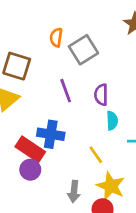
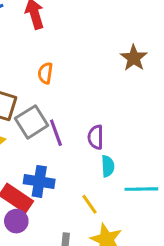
gray square: (83, 50) -> (32, 122), moved

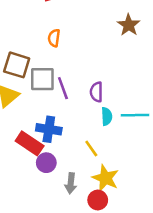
gray square: (32, 122) -> (42, 79), turned 32
cyan line: (141, 189) -> (135, 115), moved
purple circle: (16, 221) -> (46, 163), moved

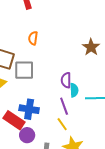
brown star: (129, 25) -> (91, 47), moved
purple line: (63, 88) -> (64, 106), moved
cyan semicircle: (107, 116) -> (74, 90), moved

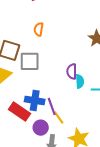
purple line: (64, 106) -> (52, 107), moved
yellow line: (62, 124) -> (59, 118), moved
purple circle: (27, 135) -> (41, 128), moved

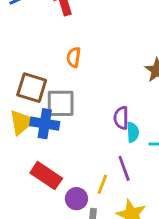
blue cross: (35, 100) -> (45, 124), moved
purple line: (52, 107) -> (124, 168), moved
yellow line: (59, 118) -> (102, 184), turned 56

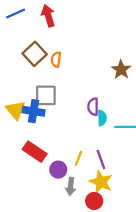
brown square: (32, 88) -> (35, 54), moved, turned 30
yellow triangle: (22, 122) -> (16, 110), turned -30
purple line: (124, 168) -> (101, 159), moved

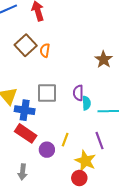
gray square: (46, 95) -> (47, 93), moved
blue cross: (34, 111) -> (25, 110), moved
purple line: (101, 159) -> (100, 141), moved
gray arrow: (71, 186) -> (23, 172), moved

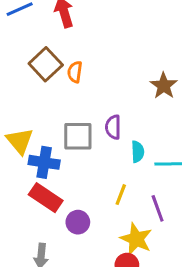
purple semicircle: (78, 93) -> (113, 127), moved
yellow line: (65, 140) -> (121, 195), moved

